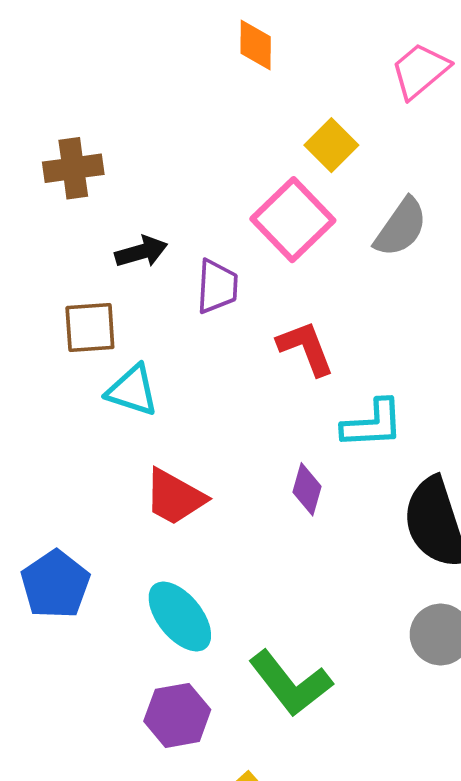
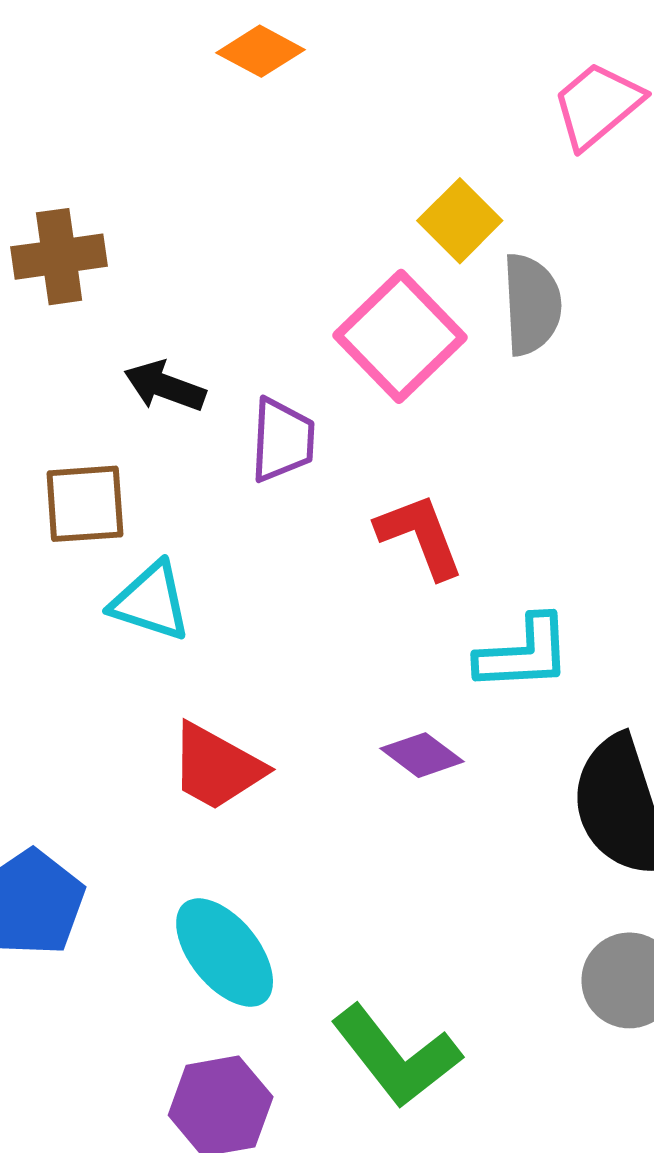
orange diamond: (256, 45) -> (260, 51), moved, turned -62
gray semicircle: (401, 227) -> (532, 304), moved, turned -38
black arrow: (141, 252) -> (165, 386), turned -144
purple diamond: (307, 489) -> (422, 755), turned -69

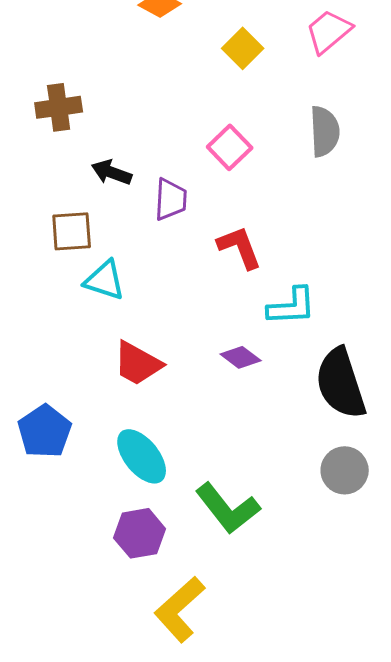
yellow square: (460, 221) -> (243, 48), moved
gray semicircle: (532, 304) -> (325, 131), moved
pink square: (400, 336) -> (230, 147), size x0.7

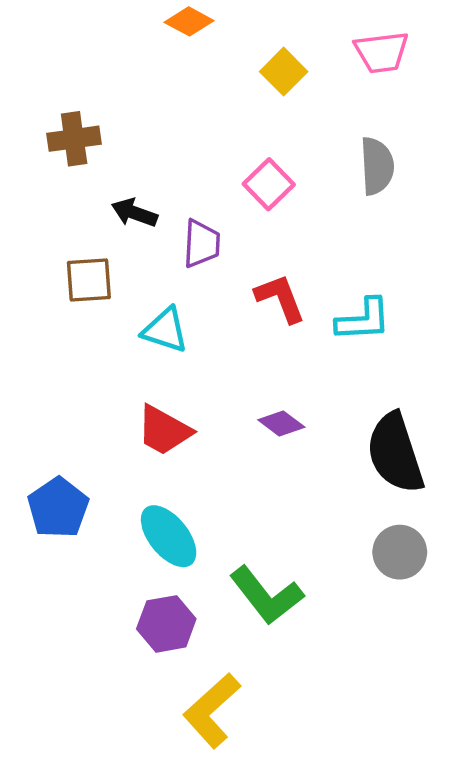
pink trapezoid: (329, 31) -> (382, 52), turned -147
cyan triangle: (105, 280) -> (165, 330), moved
cyan L-shape: (292, 306) -> (363, 320), moved

